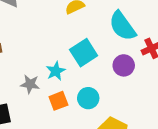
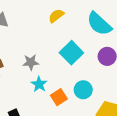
cyan star: (56, 71) -> (39, 84), moved
gray star: (30, 84) -> (31, 62), moved

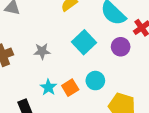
cyan star: (39, 84) -> (48, 87), moved

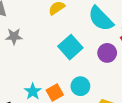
gray star: (42, 51) -> (14, 36), moved

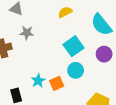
cyan circle: (80, 86) -> (76, 70), moved

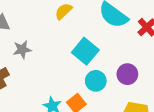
purple circle: (104, 54) -> (127, 74), moved

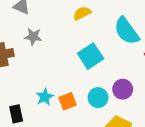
cyan circle: (96, 81) -> (98, 98), moved

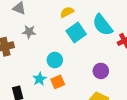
cyan square: (91, 56) -> (76, 33), moved
cyan circle: (98, 98) -> (55, 60), moved

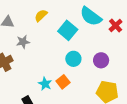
yellow semicircle: (67, 12) -> (41, 16), moved
cyan circle: (55, 60) -> (73, 59), moved

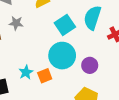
cyan semicircle: (91, 16) -> (92, 18), turned 55
cyan circle: (73, 59) -> (62, 56), size x1.6

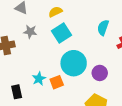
cyan semicircle: (92, 18) -> (103, 28), size x0.7
cyan square: (65, 25) -> (62, 33), moved

